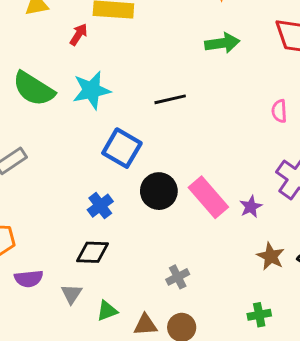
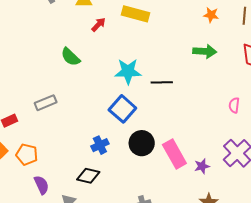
red arrow: (79, 34) -> (99, 25), moved
green semicircle: (34, 89) -> (70, 57), size x0.7
cyan star: (92, 90) -> (128, 71), moved
purple semicircle: (29, 279) -> (41, 185), turned -120

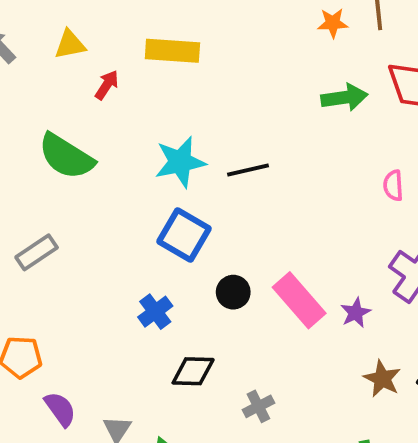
orange star: (211, 15) -> (333, 23), moved
green arrow: (205, 51) -> (344, 98), moved
green semicircle: (70, 57) -> (66, 156), size x1.4
black circle: (142, 143) -> (233, 292), size x0.7
black diamond: (88, 176) -> (193, 371), moved

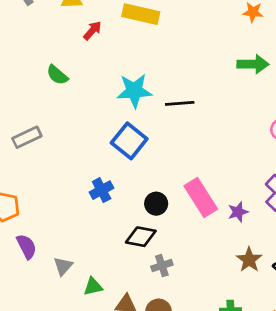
green semicircle: (66, 156) -> (57, 75), size x0.6
black circle: (233, 292) -> (156, 204), moved
black diamond: (193, 371) -> (141, 237), moved

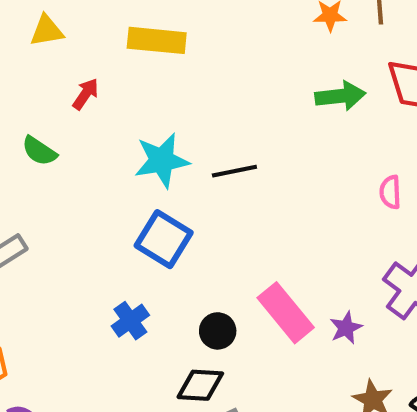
red arrow: (92, 30) -> (86, 94), moved

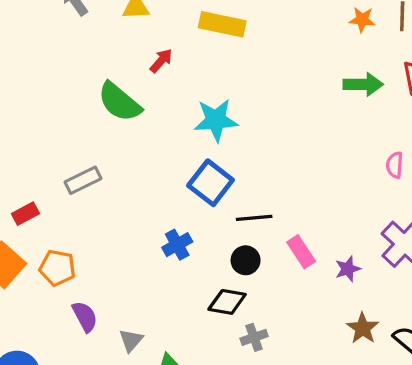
green semicircle: (39, 151) -> (119, 102), size x1.6
black line: (234, 171) -> (254, 218), moved
pink rectangle: (286, 313) -> (301, 252), size x0.7

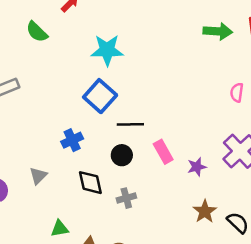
green semicircle: (119, 102) -> (37, 32), size x0.7
black diamond: (227, 302) -> (90, 183), moved, turned 64
gray cross: (254, 337) -> (126, 198), moved
gray triangle: (131, 340) -> (38, 176), moved

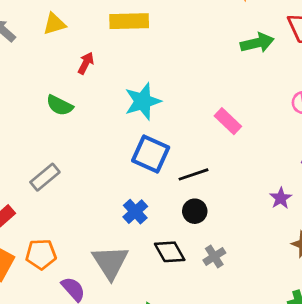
pink rectangle: (163, 152) -> (228, 121), moved
gray triangle: (38, 176) -> (110, 262), size x1.8

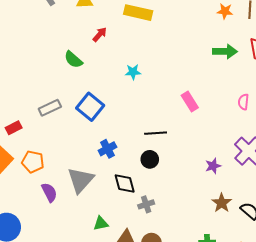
cyan star: (143, 101) -> (133, 72), size x0.6
blue square: (151, 154) -> (90, 107), moved
gray cross: (214, 256) -> (146, 204), moved

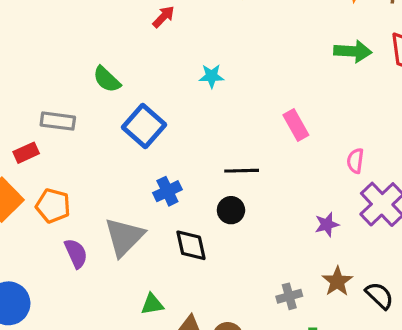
green semicircle: (73, 60) -> (107, 79), moved
pink semicircle: (243, 102) -> (355, 161), moved
gray rectangle: (50, 108) -> (58, 121), moved, turned 30
gray cross: (146, 204) -> (289, 296), moved

